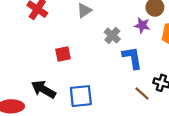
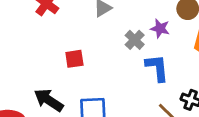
purple star: (142, 25) -> (160, 28), moved

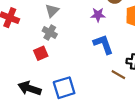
gray cross: (135, 40) -> (50, 32), moved

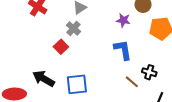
red square: (41, 53) -> (61, 47), turned -32

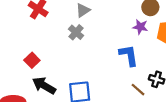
purple star: (123, 20) -> (140, 27), moved
red square: (61, 47) -> (32, 60), moved

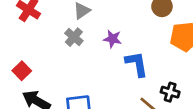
purple star: (140, 27) -> (113, 39), moved

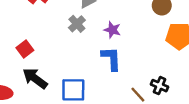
blue L-shape: (137, 64) -> (111, 59), moved

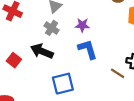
black arrow: (35, 78) -> (42, 51), moved

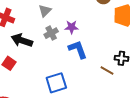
gray cross: (52, 28) -> (51, 33), moved, turned 32
black arrow: (42, 51) -> (22, 40), moved

